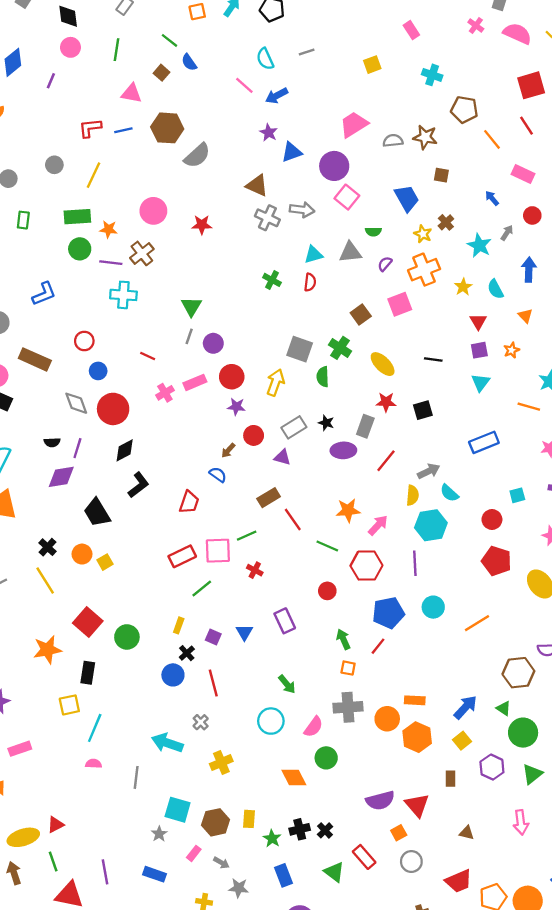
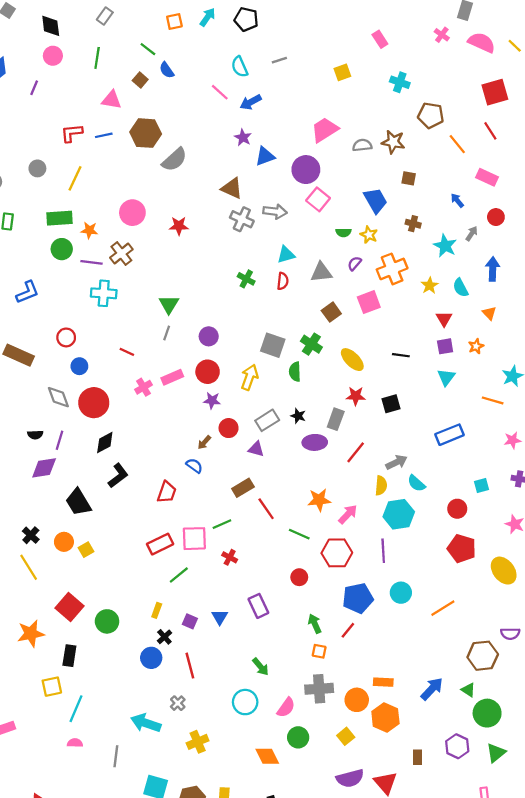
brown cross: (446, 222) -> (413, 224), turned -32
yellow star: (423, 234) -> (369, 235), moved
gray triangle: (350, 252) -> (321, 272), moved
purple circle: (213, 343) -> (209, 336), moved
yellow square: (462, 741) -> (346, 736), moved

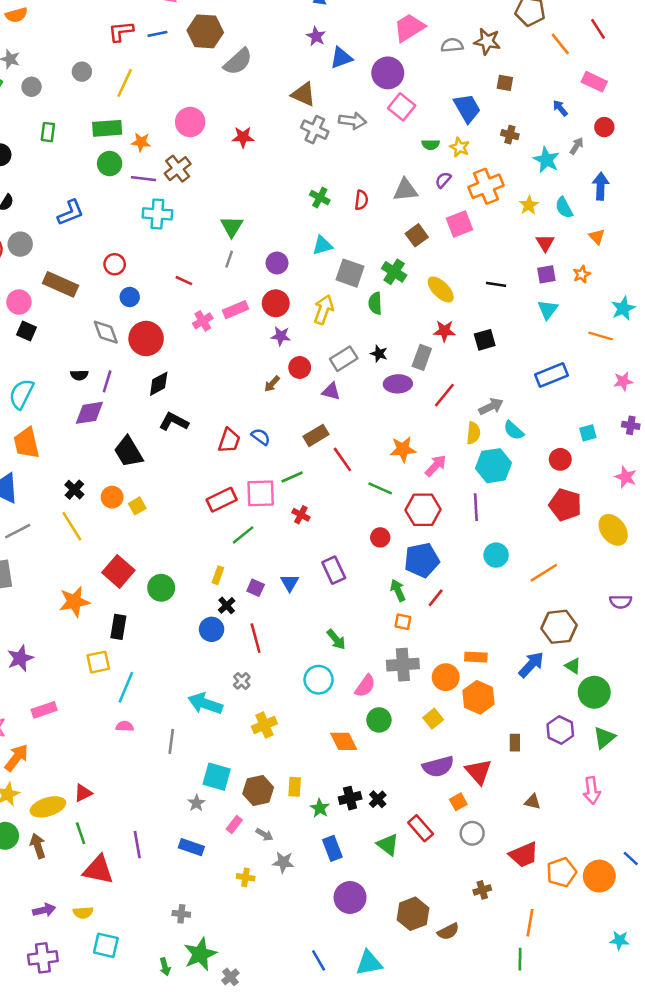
cyan triangle: (286, 255) -> (322, 245), moved
blue semicircle: (194, 466) -> (261, 437), moved
black L-shape: (118, 476) -> (174, 422), turned -115
blue pentagon: (358, 598) -> (422, 560), moved
brown hexagon: (483, 656) -> (559, 627), moved

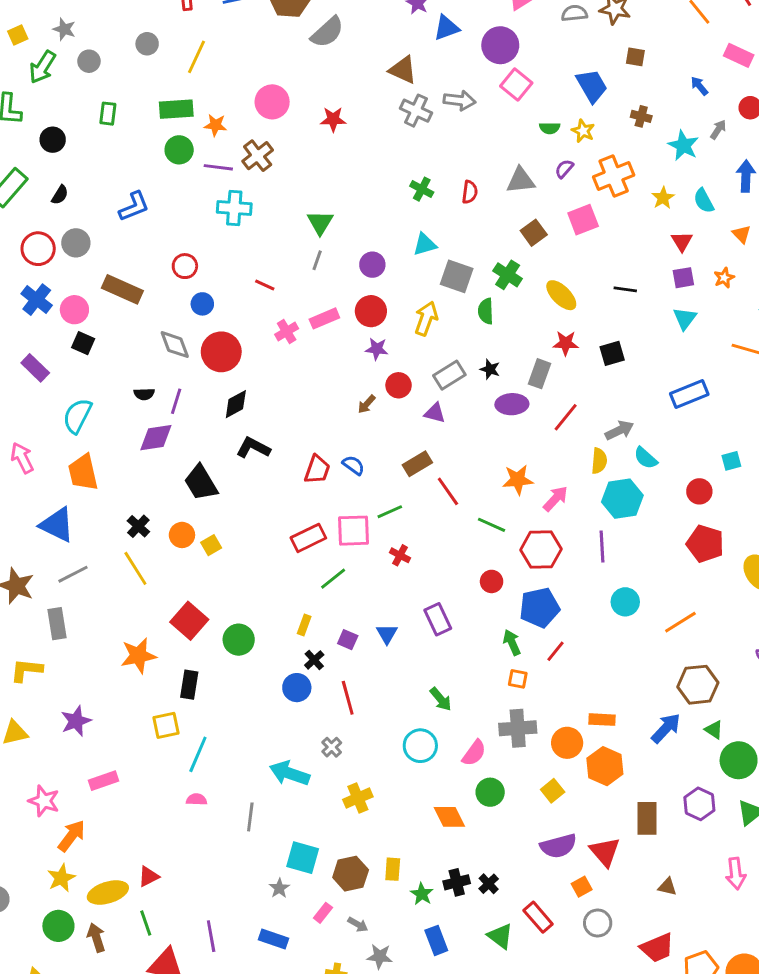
brown rectangle: (515, 743) -> (647, 818), size x1.6

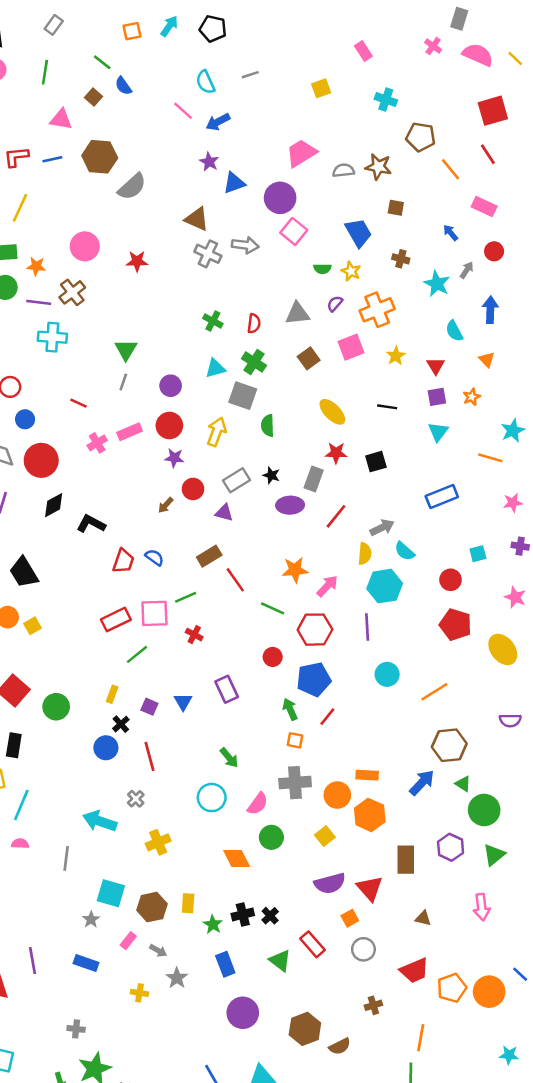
yellow star: (663, 198) -> (396, 356), moved
green cross: (508, 275) -> (254, 362), moved
black L-shape: (253, 448) -> (91, 524), moved
gray star: (380, 956) -> (177, 978), turned 30

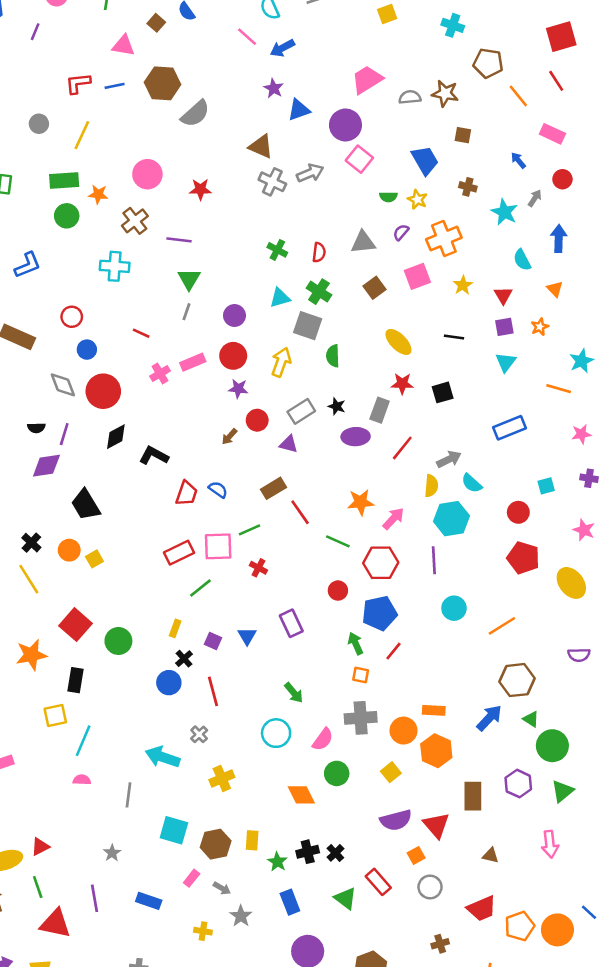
gray arrow: (245, 245) -> (310, 173), turned -30
purple line: (39, 302) -> (179, 240), moved
gray star: (91, 919) -> (112, 853), moved

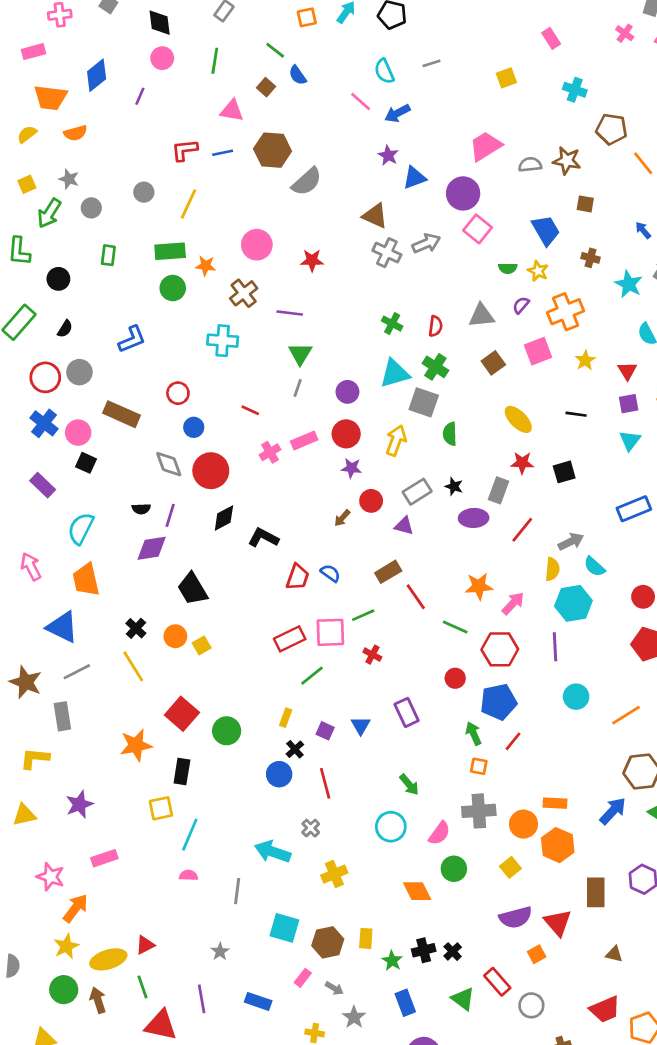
cyan triangle: (280, 298) -> (395, 373), size x1.4
gray circle: (430, 887) -> (531, 1005), moved

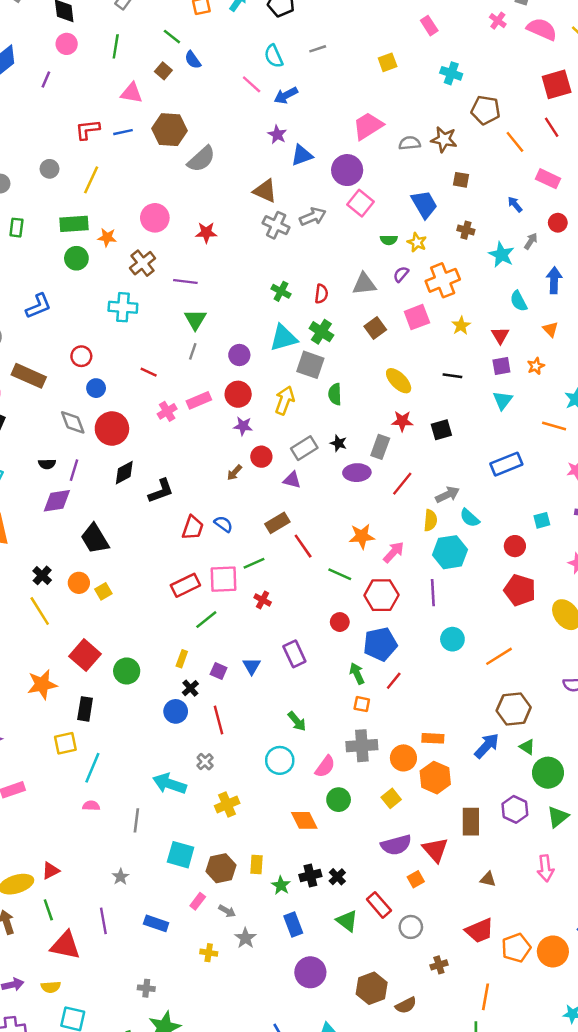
black L-shape: (263, 538) -> (161, 491), turned 132

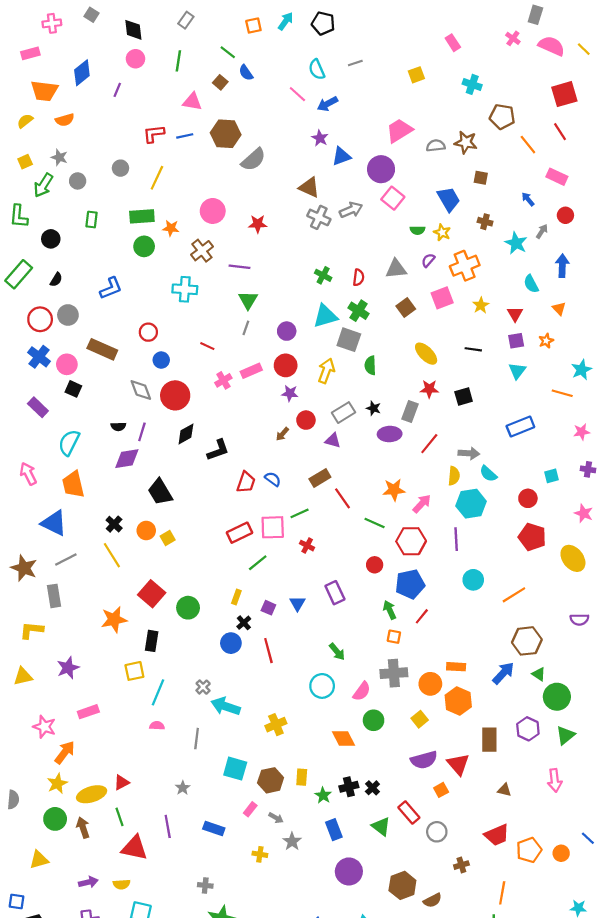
gray arrow: (448, 495) -> (469, 453), turned 30
gray cross: (205, 762) -> (203, 687), moved
orange circle: (553, 951) -> (561, 853), size x0.6

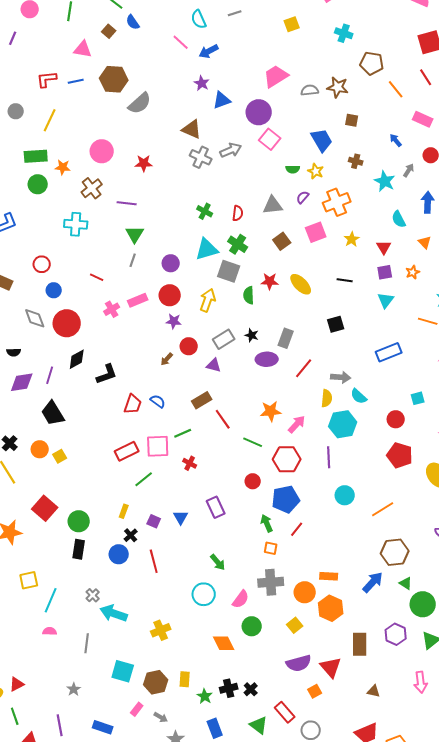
red star: (429, 389) -> (270, 281), moved
purple line: (142, 432) -> (50, 375), moved
black rectangle: (152, 641) -> (79, 549), moved

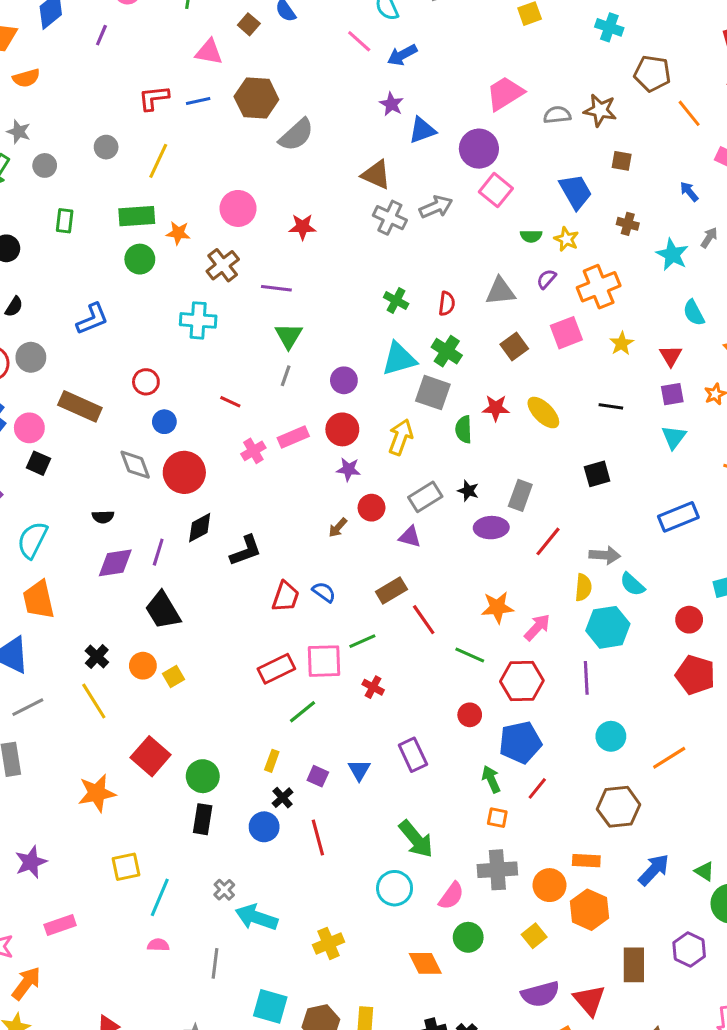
brown hexagon: (395, 552) -> (619, 807), moved
green arrow: (218, 562) -> (416, 839), size x1.5

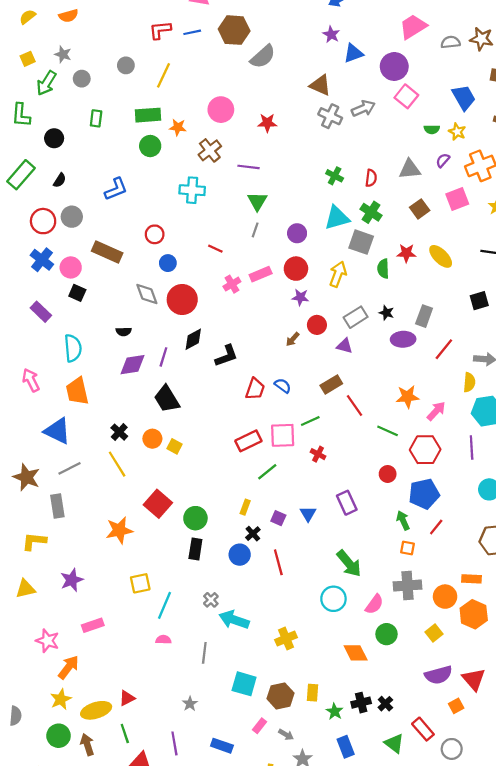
cyan semicircle: (32, 540) -> (73, 348), turned 148
yellow square: (174, 676) -> (174, 446), turned -32

